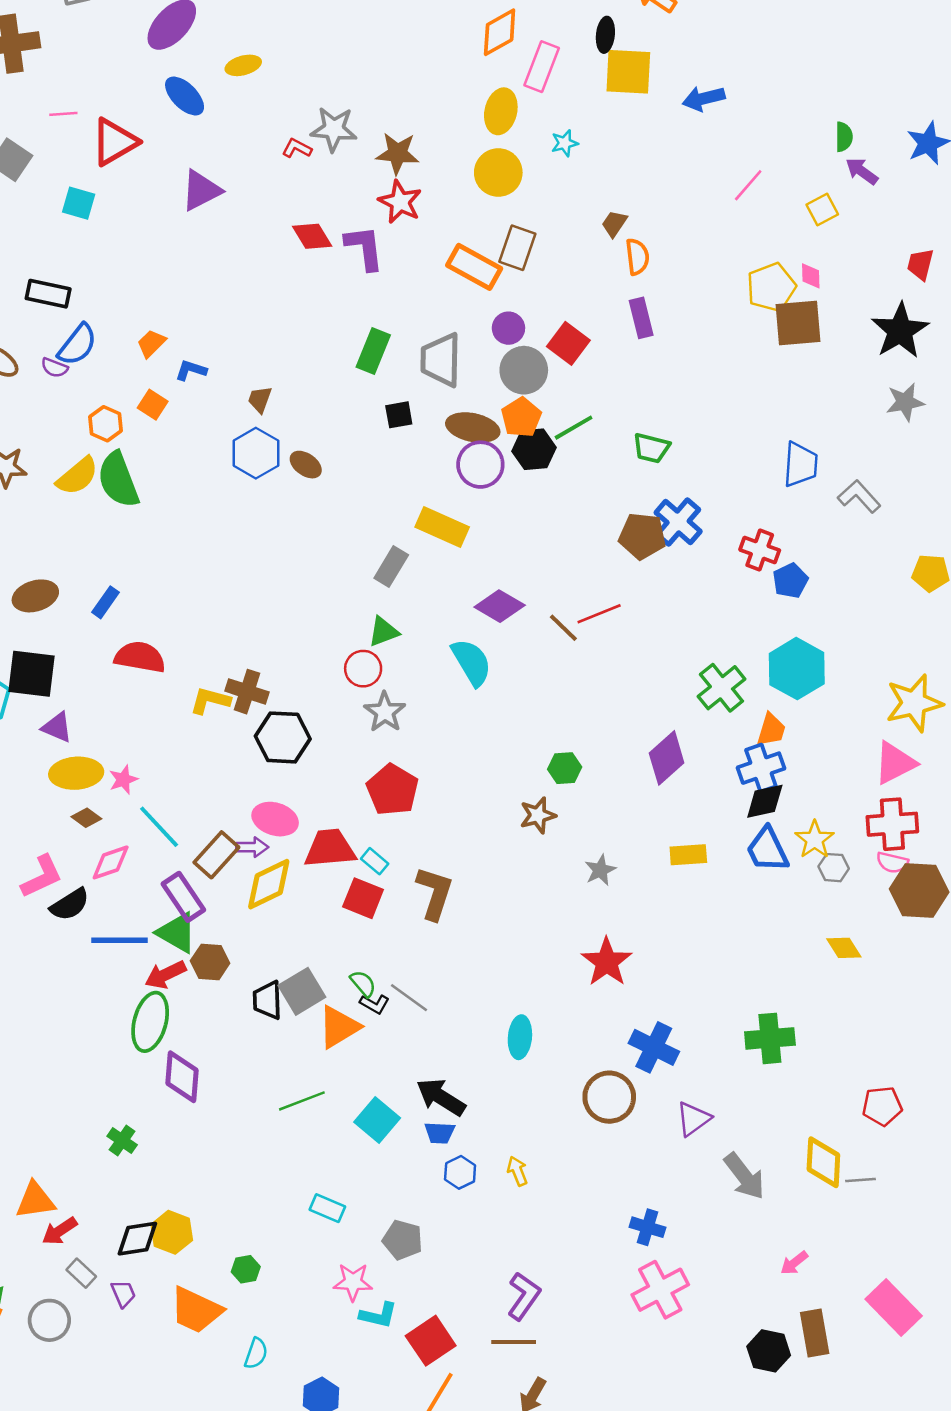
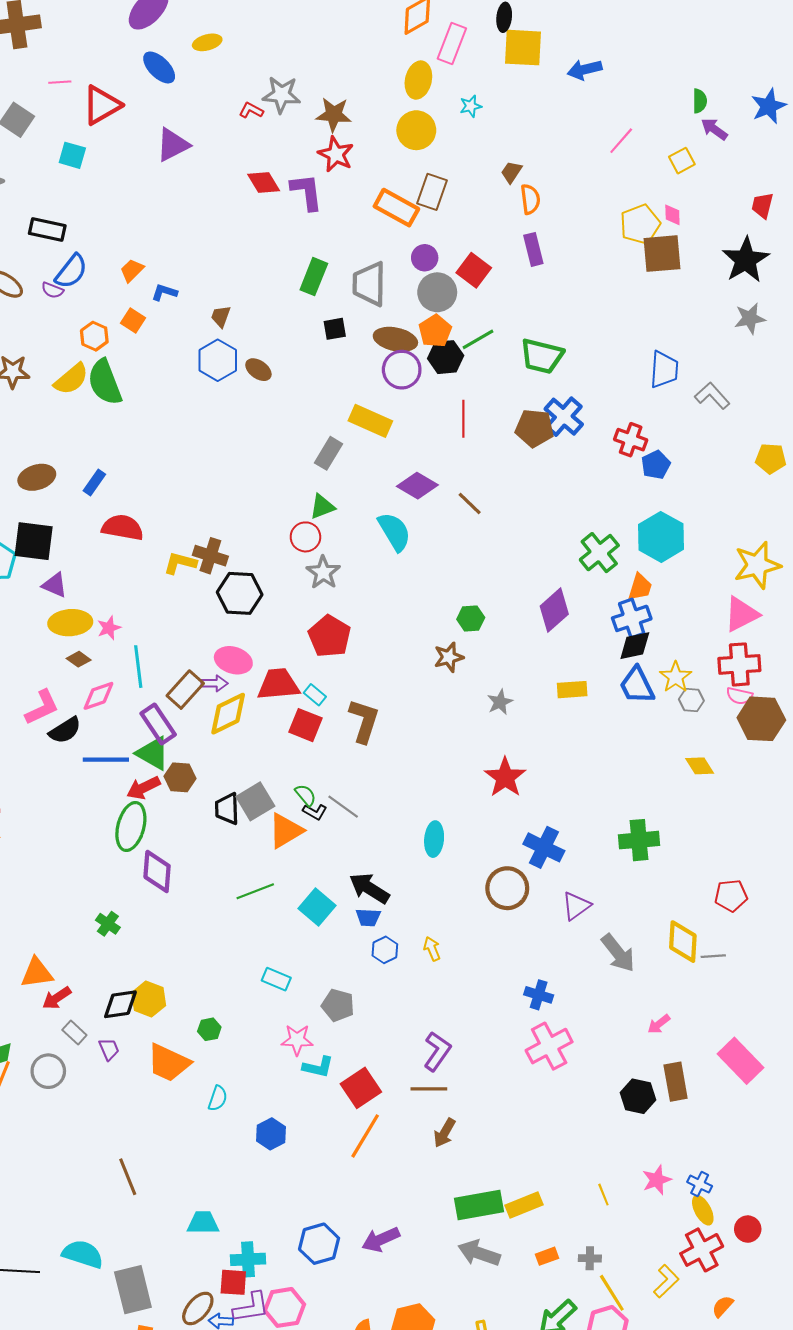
green trapezoid: (651, 448) -> (542, 356), size x1.4
red line: (599, 614) -> (463, 419), moved, turned -68
cyan line: (159, 827) -> (138, 667), turned 36

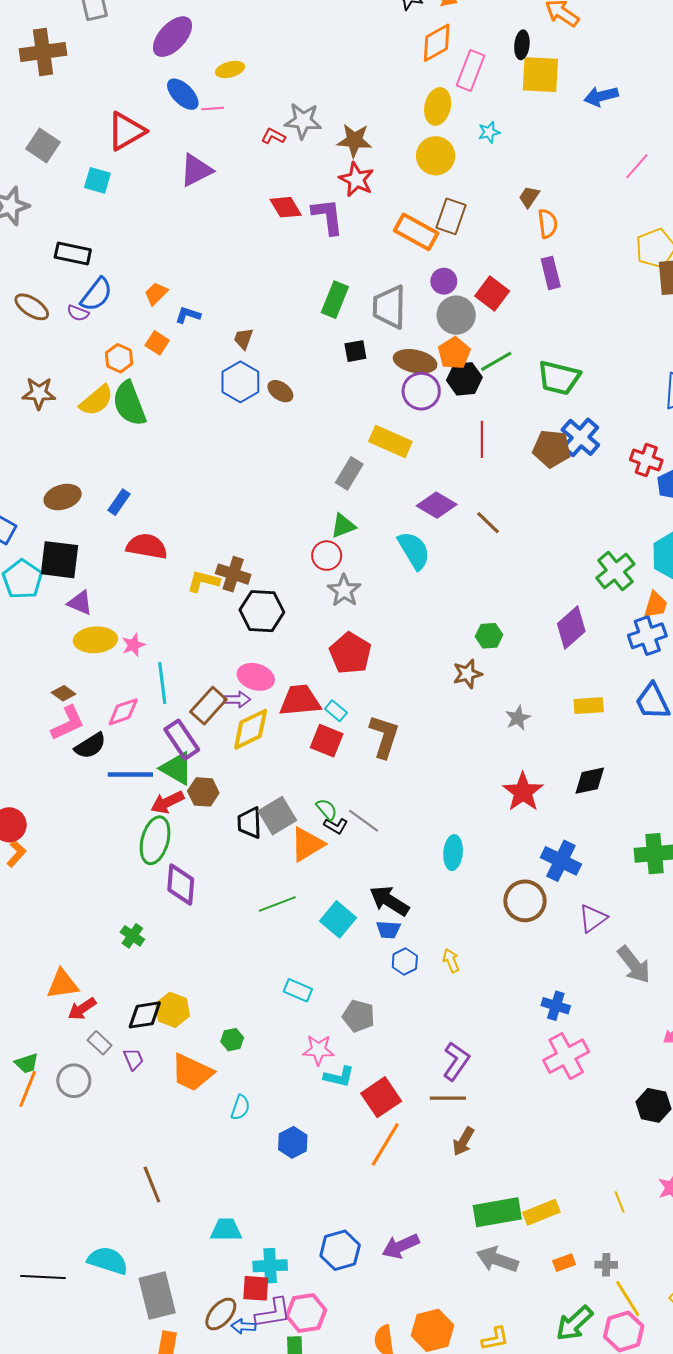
pink line: (60, 82) -> (213, 109), moved
black diamond: (635, 646) -> (590, 781), moved
brown diamond: (79, 659) -> (64, 693), moved

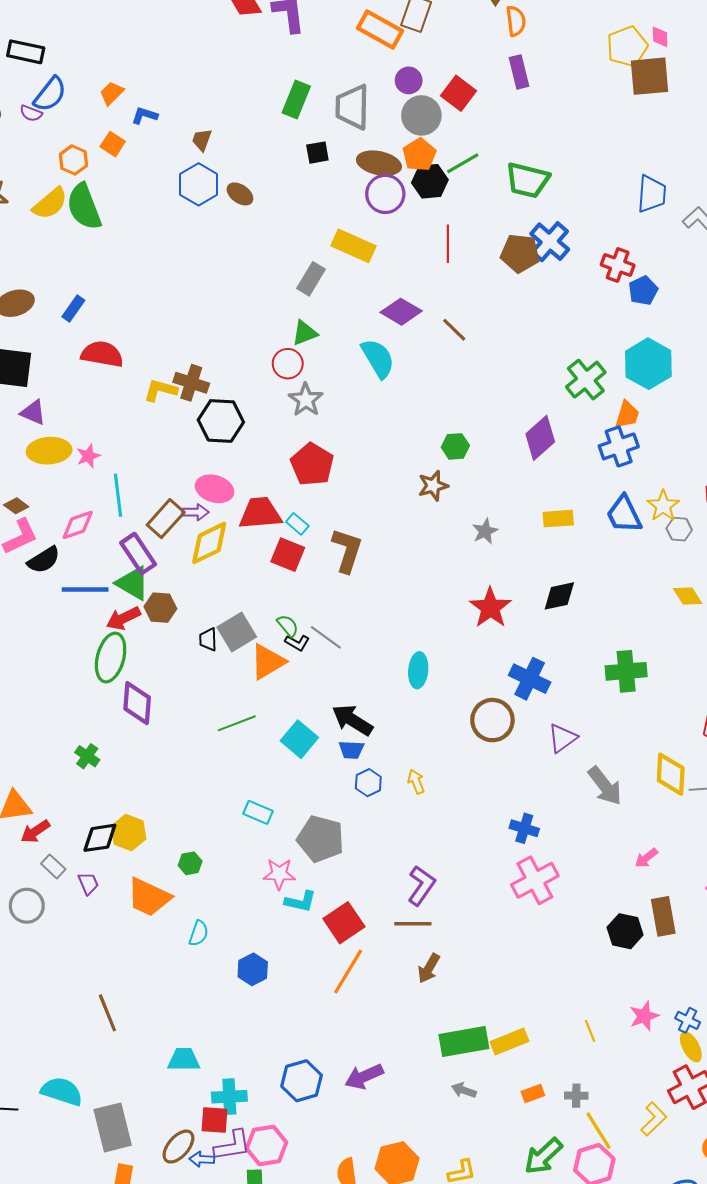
black trapezoid: (250, 823) -> (208, 639), size x0.7
gray pentagon: (359, 1016) -> (321, 839), size x1.4
gray arrow: (497, 1260) -> (464, 1090), size x0.6

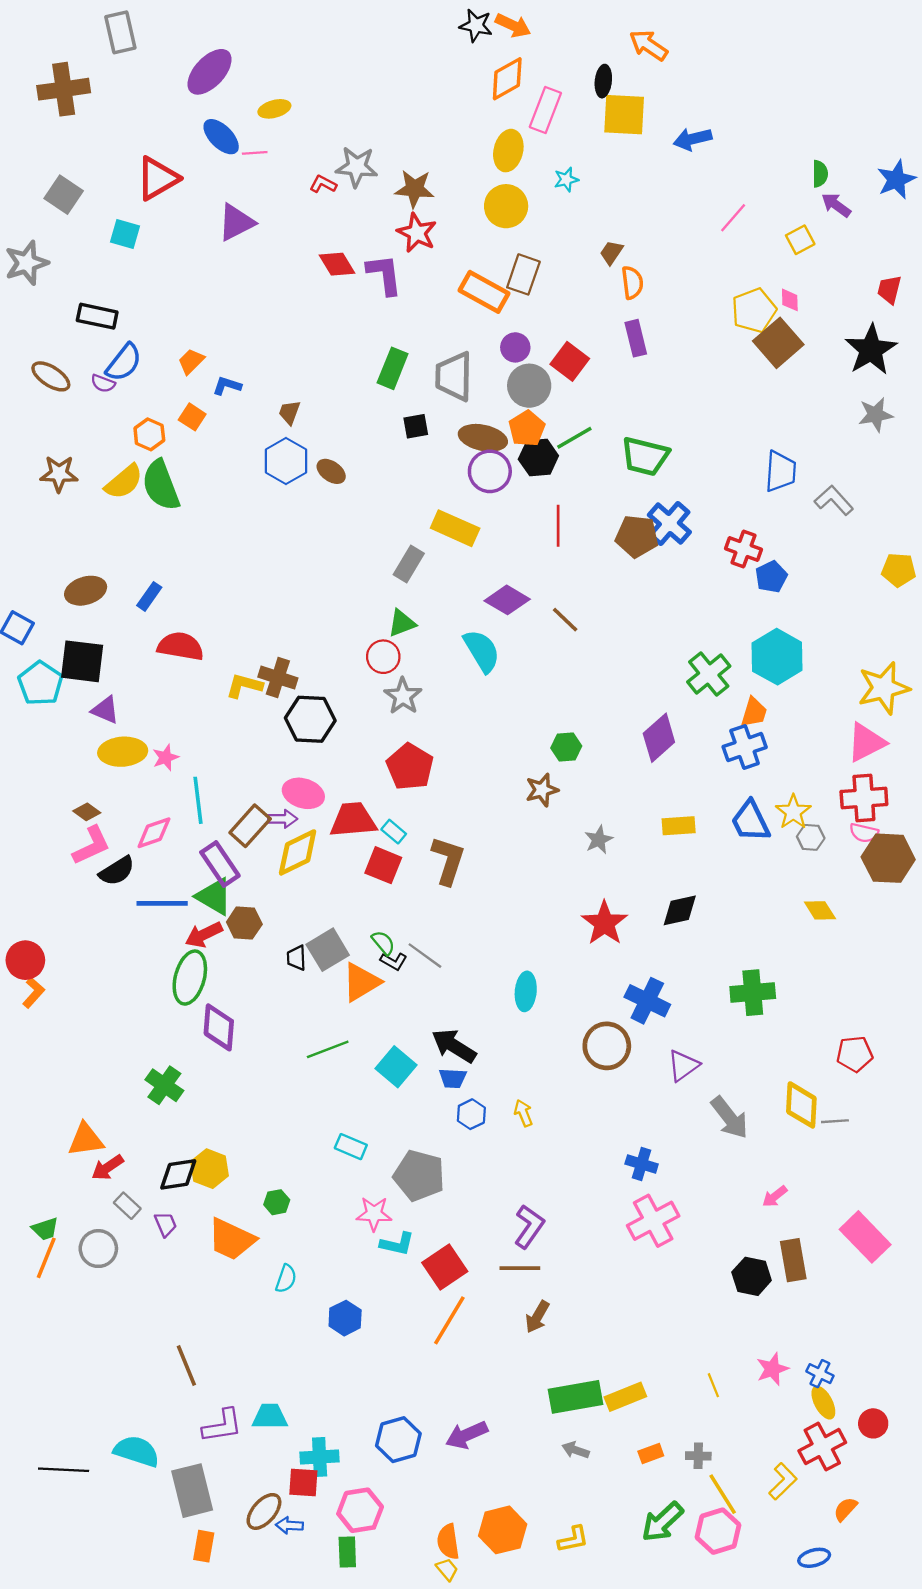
brown square: (649, 76) -> (778, 343), turned -36
green cross: (87, 756) -> (164, 1085), size x1.4
purple L-shape: (233, 1145) -> (222, 1426), moved

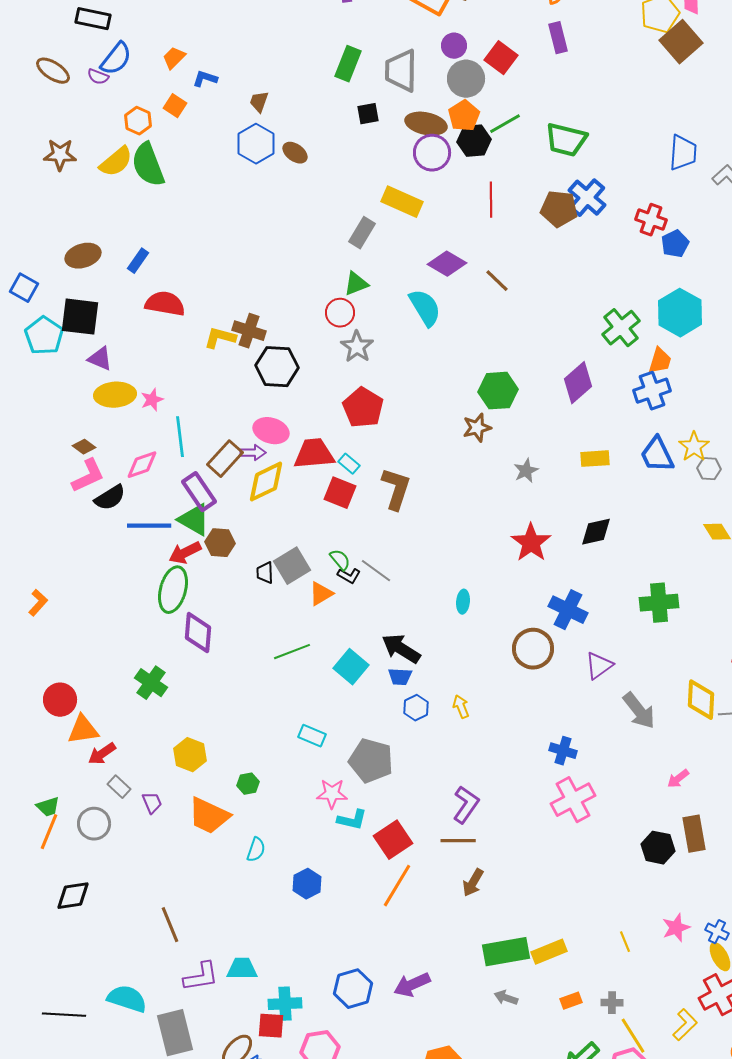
green hexagon: (566, 747) -> (498, 391), size x1.5
red circle: (25, 960) -> (60, 700), moved
orange triangle: (361, 982) -> (321, 594), size x0.7
cyan ellipse: (526, 991) -> (463, 602), size x0.7
black diamond: (178, 1174) -> (73, 896), moved

